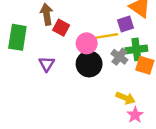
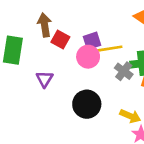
purple square: (125, 24) -> (92, 41), moved
black circle: (89, 64) -> (87, 104), moved

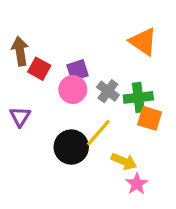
yellow line: (109, 49) -> (98, 133), moved, turned -40
gray cross: (124, 71) -> (108, 91), moved

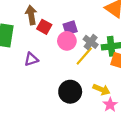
purple triangle: (20, 117) -> (31, 59), turned 40
yellow line: (98, 133) -> (84, 56), moved
black circle: (71, 147) -> (70, 92), moved

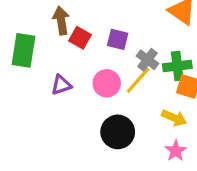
purple square: (70, 28) -> (118, 39), turned 32
pink circle: (67, 41) -> (107, 83), moved
yellow arrow: (101, 90) -> (174, 118), moved

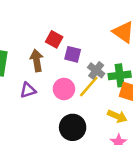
brown arrow: (61, 21) -> (37, 60), moved
red square: (80, 38) -> (54, 39), moved

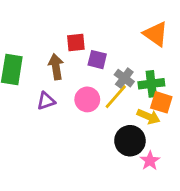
red square: (54, 39) -> (76, 42), turned -35
yellow arrow: (117, 116) -> (148, 117), moved
black circle: (73, 127) -> (130, 141), moved

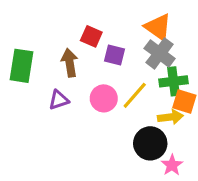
orange triangle: (156, 34) -> (158, 27), moved
red square: (76, 42) -> (91, 36), turned 30
gray cross: (124, 78) -> (160, 53), moved, size x1.4
yellow arrow: (148, 117) -> (170, 117), turned -30

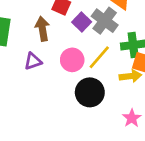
gray cross: (160, 53) -> (105, 21), moved
purple square: (115, 55) -> (82, 22), turned 30
black circle: (150, 143) -> (90, 92), moved

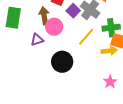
pink circle: (72, 60) -> (54, 27), moved
black circle: (90, 92) -> (62, 62), moved

